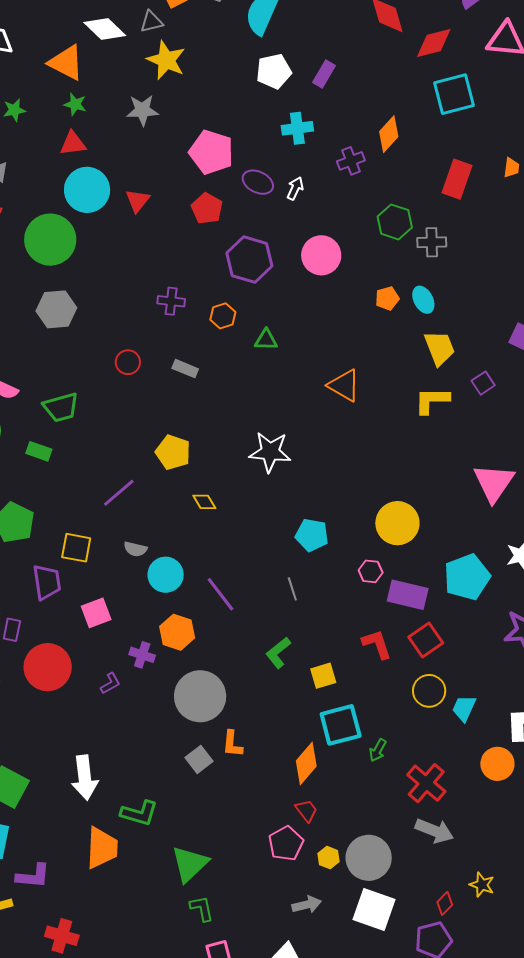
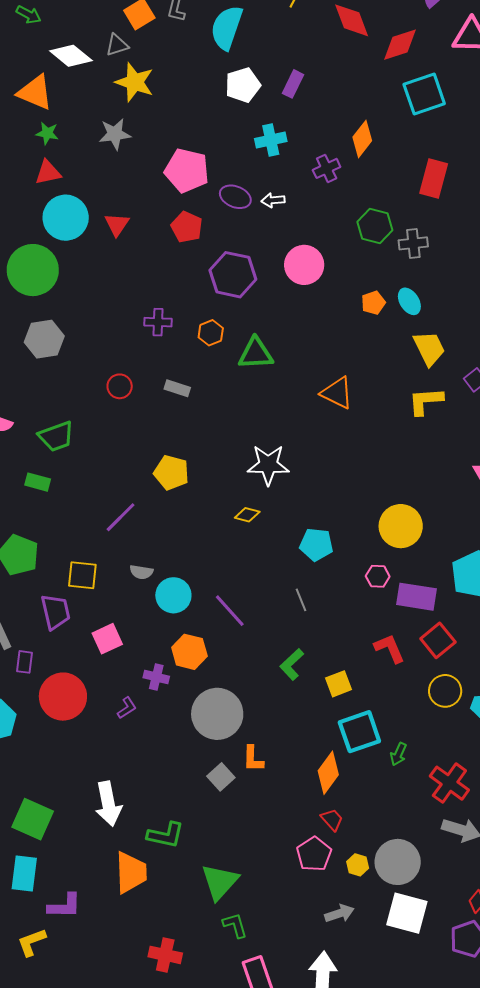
white arrow: (295, 188) -> (273, 200), turned -115
green triangle: (266, 340) -> (256, 353), size x1.5
yellow diamond: (204, 502) -> (247, 515), moved, turned -40
red cross: (62, 936) -> (165, 955), moved

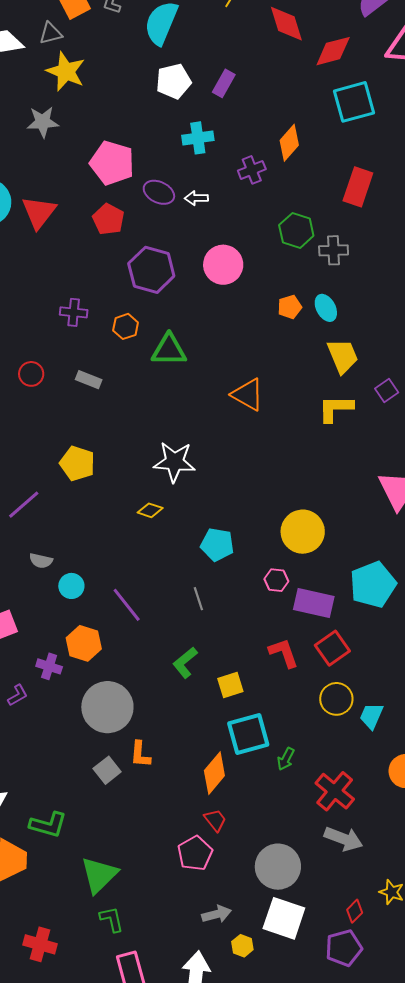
red triangle: (117, 224) -> (39, 212), size x1.4
cyan circle: (173, 595) -> (71, 586), size x0.7
yellow hexagon: (358, 865) -> (242, 946), moved

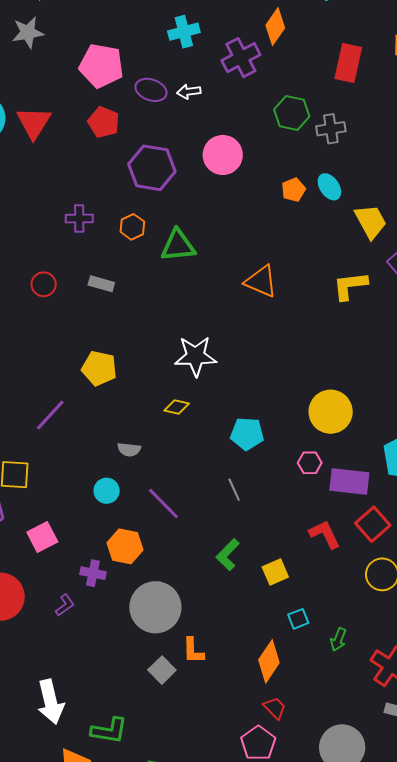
purple cross: (252, 170) -> (241, 58), size x1.4
yellow trapezoid: (343, 356) -> (371, 221), moved
gray semicircle: (41, 561) -> (129, 449), moved
cyan square: (248, 734) -> (298, 619), size x0.5

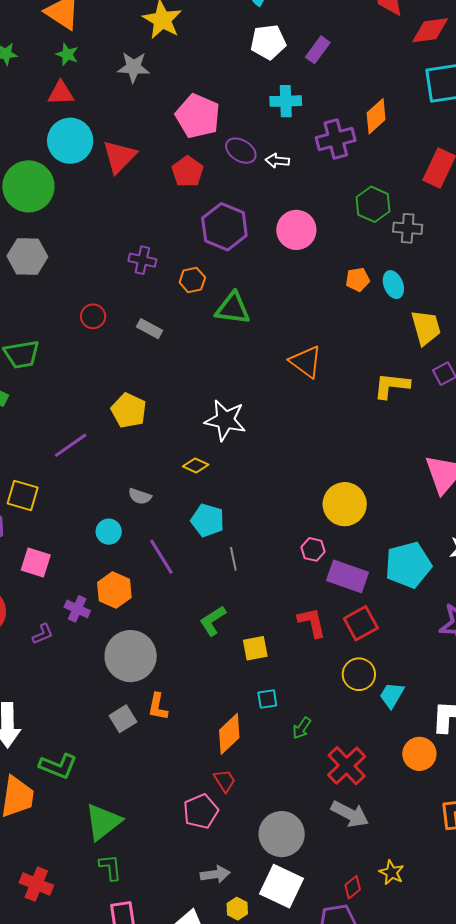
cyan pentagon: (247, 434) -> (208, 520), moved
pink square: (42, 537) -> (36, 562), turned 32

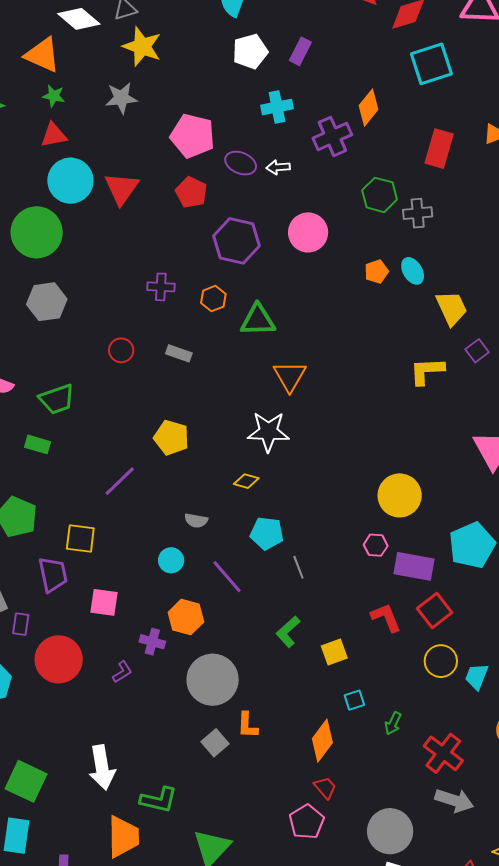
orange triangle: (306, 362) -> (290, 376), moved, turned 33

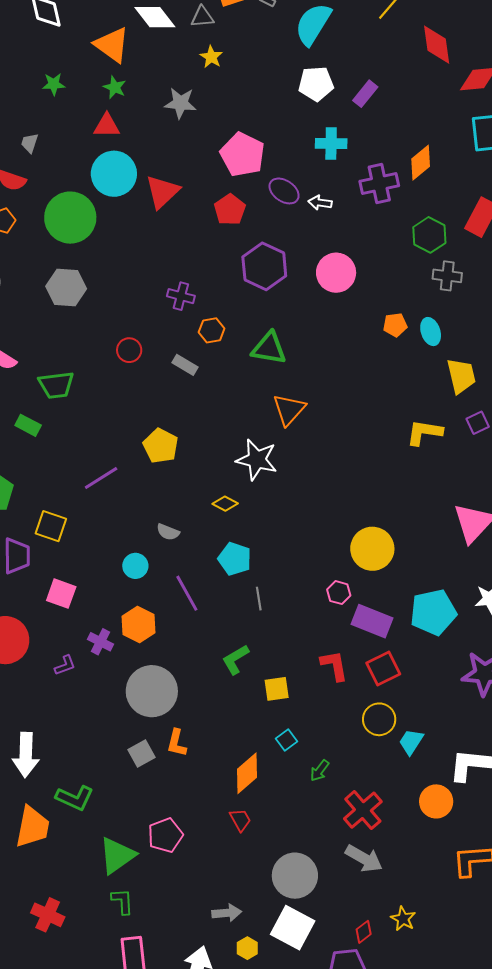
yellow star: (142, 47) -> (211, 57), size x0.6
green hexagon: (380, 195) -> (429, 235), moved
orange hexagon: (213, 299) -> (212, 330), moved
cyan square: (354, 700) -> (287, 740), turned -30
pink pentagon: (307, 822) -> (165, 835), moved

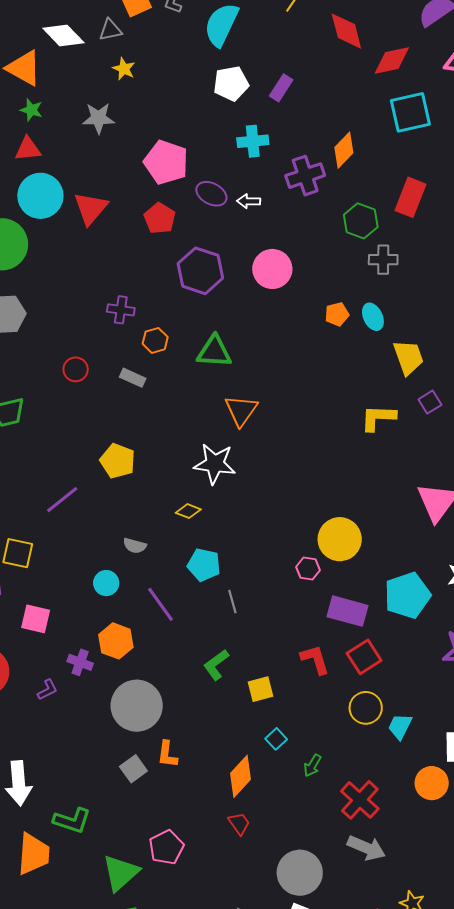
pink hexagon: (339, 593) -> (308, 569), moved

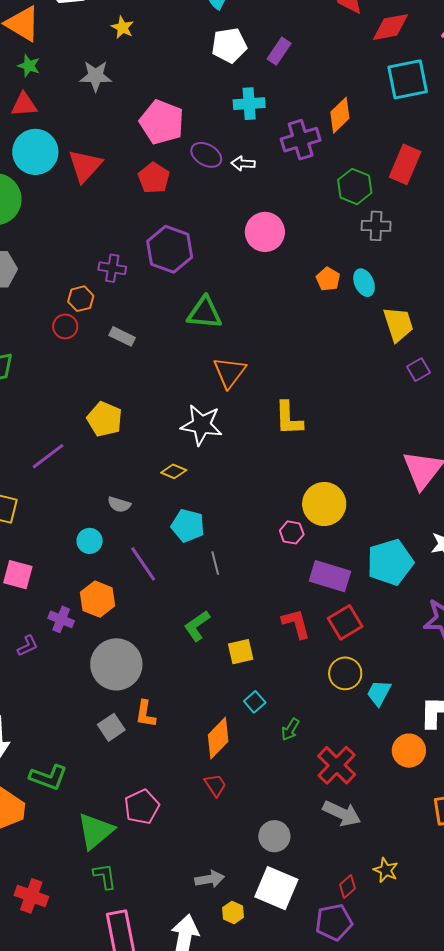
purple hexagon: (200, 271) -> (170, 249), moved
orange pentagon: (337, 314) -> (328, 279), turned -30
orange hexagon: (155, 340) -> (81, 299), moved
yellow L-shape: (378, 418) -> (289, 418), moved, turned -96
gray circle: (300, 873) -> (274, 836), size x0.7

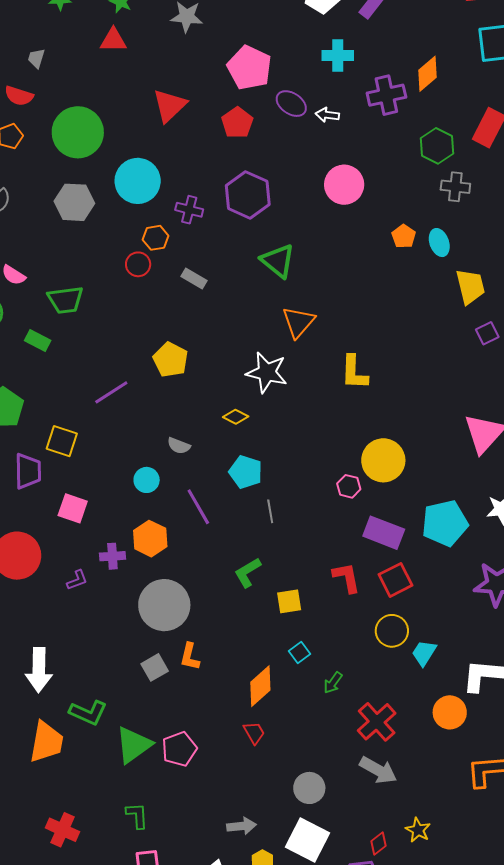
cyan circle: (35, 152) -> (138, 181), moved
green triangle: (205, 313) -> (278, 261), turned 30
purple cross: (61, 619) -> (112, 556), turned -30
green triangle: (95, 831) -> (133, 745), moved

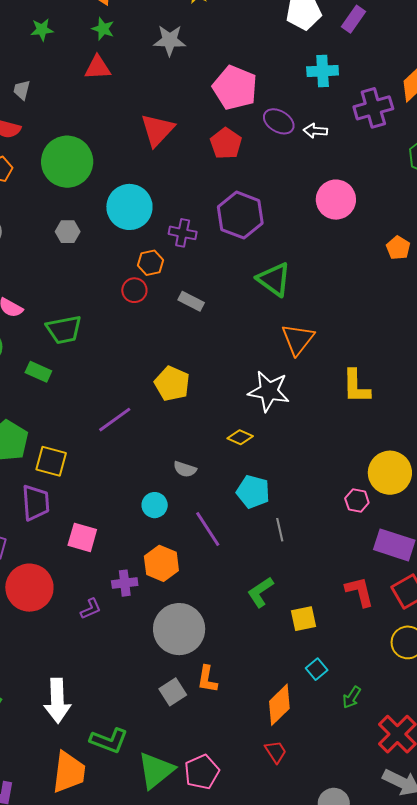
gray hexagon: (74, 202) -> (68, 232), size x0.6
yellow square: (62, 441) -> (51, 461), moved

